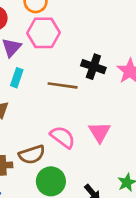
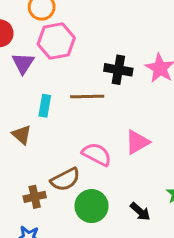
cyan rectangle: (17, 78) -> (45, 106), moved
pink triangle: (100, 132) -> (137, 142), turned 40

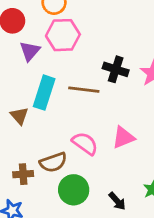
cyan rectangle: (45, 106) -> (44, 93), size x1.6

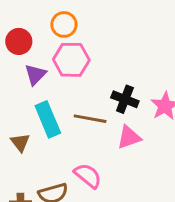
cyan rectangle: (44, 93) -> (48, 119), turned -44
pink triangle: (123, 138) -> (129, 137), moved

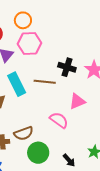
pink triangle: (129, 137) -> (77, 101), moved
pink semicircle: (88, 176) -> (59, 120), moved

